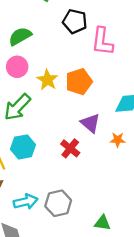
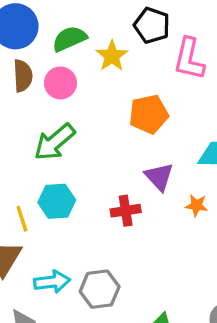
yellow star: (47, 80) -> (112, 56), moved
red cross: (70, 148) -> (126, 211), turned 36

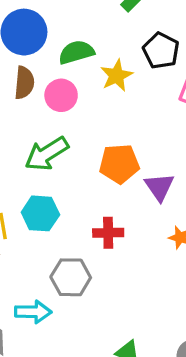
orange pentagon: (149, 114) -> (119, 164), moved
purple triangle: (159, 177) -> (159, 187), moved
cyan arrow: (52, 282) -> (33, 312), moved
gray hexagon: (100, 289) -> (71, 277), moved

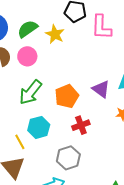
orange pentagon: (119, 164) -> (67, 96), moved

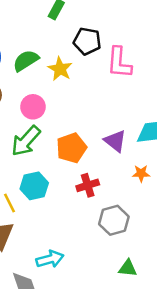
pink circle: (27, 56) -> (33, 107), moved
gray hexagon: (68, 158) -> (114, 220), moved

